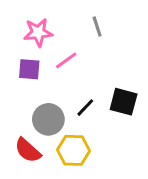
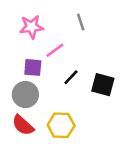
purple square: (29, 69) -> (33, 67), moved
black line: (85, 108) -> (71, 77), moved
gray circle: (48, 119) -> (25, 94), moved

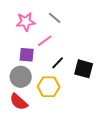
gray line: (81, 22) -> (55, 18), moved, turned -32
yellow hexagon: (61, 125) -> (49, 87), moved

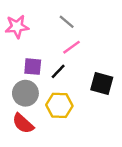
pink star: (26, 22) -> (17, 27), moved
pink line: (45, 41) -> (71, 47), moved
black line: (58, 63) -> (58, 71), moved

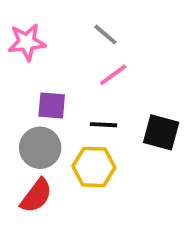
black line: (58, 71) -> (103, 125), moved, turned 49
red semicircle: (23, 123) -> (36, 196), turned -95

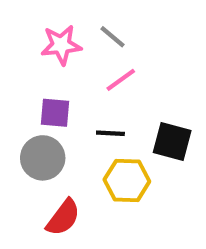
pink star: (27, 42) -> (61, 45), moved
yellow hexagon: (94, 167) -> (127, 181), moved
red semicircle: (36, 196) -> (63, 217), moved

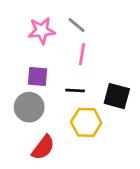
pink line: (121, 80) -> (82, 54), turned -45

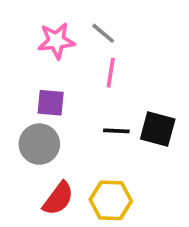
black line: (75, 90) -> (116, 131), moved
yellow hexagon: (86, 122) -> (111, 200), moved

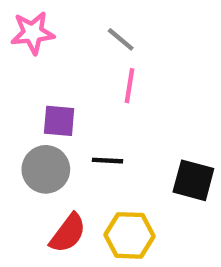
pink star: (56, 41) -> (33, 33), moved
black square: (158, 129) -> (193, 180), moved
black line: (116, 131) -> (108, 161), moved

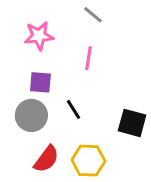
pink star: (33, 33) -> (39, 36), moved
gray line: (121, 39) -> (93, 15), moved
black line: (108, 161) -> (73, 109), turned 55

